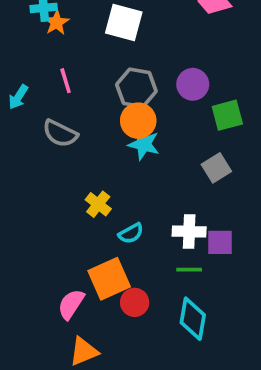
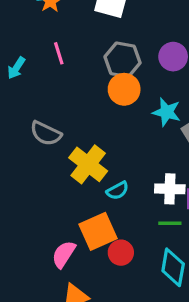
gray semicircle: (60, 133) -> (46, 133), moved
cyan star: (144, 144) -> (167, 112), moved
yellow cross: (98, 204) -> (88, 164), size x1.6

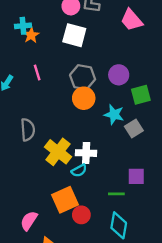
gray semicircle: (46, 133) -> (28, 130), turned -120
white cross: (170, 189) -> (86, 153), moved
pink semicircle: (64, 254) -> (29, 221), moved

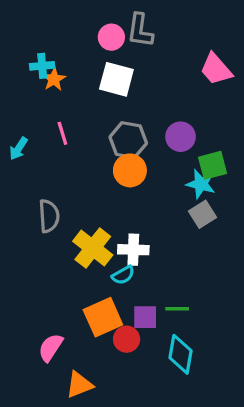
pink trapezoid: (132, 20) -> (216, 69), moved
cyan star: (114, 115) -> (201, 184), moved
purple square: (136, 176) -> (145, 317), moved

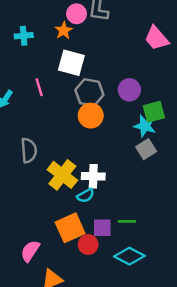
orange star: (54, 79) -> (64, 31), moved
white square: (116, 79) -> (71, 63), moved
cyan diamond: (181, 354) -> (129, 256), turned -72

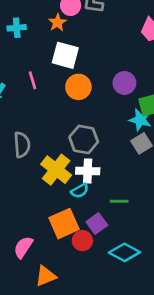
gray hexagon: (89, 92) -> (84, 139), moved
orange circle: (91, 116) -> (78, 87), moved
green line: (127, 221) -> (119, 201), moved
purple square: (102, 228) -> (97, 224), turned -36

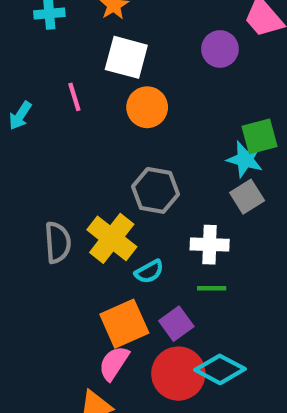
purple circle: (124, 83) -> (220, 49), moved
gray semicircle: (22, 145) -> (58, 242), moved
white cross: (88, 171) -> (210, 245), moved
red circle: (82, 241) -> (178, 374), moved, size x1.6
pink semicircle: (23, 247) -> (114, 363), moved

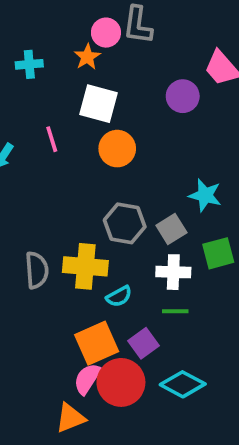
green square: (259, 136) -> (218, 253), moved
gray square: (247, 197) -> (171, 229), moved
yellow cross: (112, 238) -> (85, 266), turned -33
red circle: (178, 374) -> (121, 382), moved

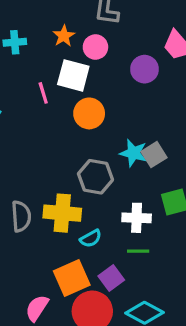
pink circle: (106, 33) -> (95, 47), moved
pink line: (52, 139) -> (43, 93), moved
cyan star: (205, 195) -> (133, 153), moved
gray square: (171, 229) -> (154, 155), moved
pink semicircle: (87, 379) -> (37, 308), moved

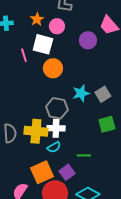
cyan star: (133, 153) -> (81, 93), turned -30
gray square: (154, 155) -> (103, 94), moved
white cross: (137, 218) -> (56, 128), moved

